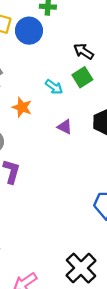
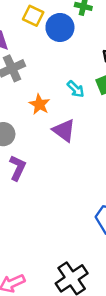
purple triangle: (65, 127) -> (64, 130), moved, size x1.5

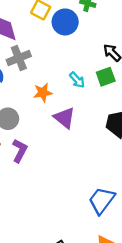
orange star: (39, 104) -> (43, 93), turned 30

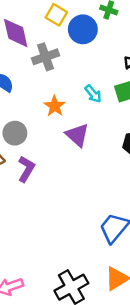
gray cross: (19, 58) -> (45, 57), moved
orange star: (43, 93) -> (55, 106), turned -30

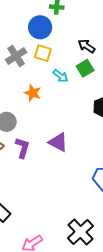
yellow square: (56, 15) -> (43, 53), moved
purple triangle: (77, 135) -> (58, 142), moved

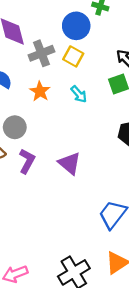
cyan arrow: (61, 76) -> (79, 94), moved
orange star: (33, 93) -> (40, 91), moved

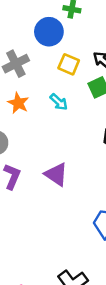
yellow square: (73, 56) -> (69, 64), moved

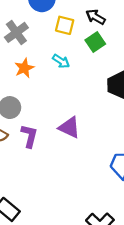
orange star: (18, 103) -> (24, 68), turned 30

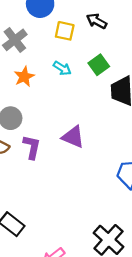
green square: (95, 42) -> (99, 65), moved

